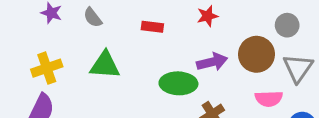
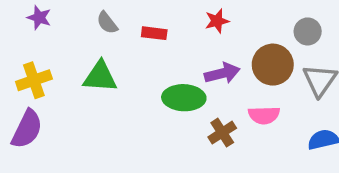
gray semicircle: (93, 18) -> (107, 23), moved
pink semicircle: (269, 99) -> (264, 115), moved

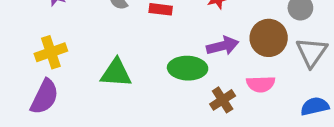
green triangle: (100, 77) -> (116, 73), moved

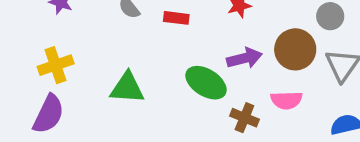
green ellipse: (188, 68) -> (206, 83), turned 30
brown cross: (223, 100) -> (244, 118), turned -35

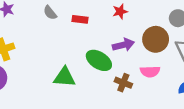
green triangle: (127, 88) -> (64, 77), moved

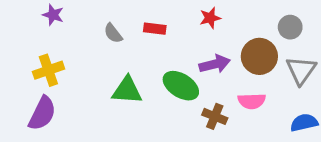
gray semicircle: (50, 13) -> (113, 33), moved
green triangle: (64, 77) -> (127, 90), moved

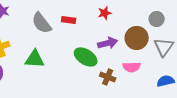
gray semicircle: (113, 33) -> (42, 23), size x1.6
green triangle: (127, 90) -> (35, 59), moved

